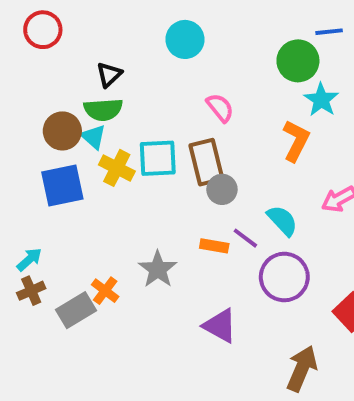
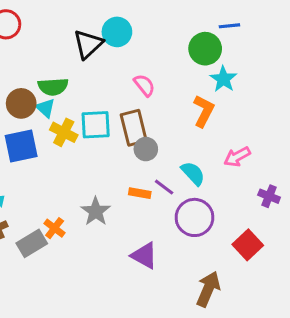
black triangle: (109, 75) -> (88, 44), moved, size x1.5

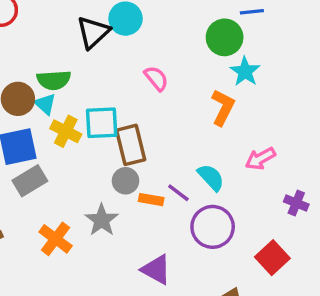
brown rectangle: (134, 128) -> (131, 145), moved
gray circle: (146, 149) -> (126, 181), moved
orange cross: (55, 228) -> (56, 239), size x1.4
gray rectangle: (32, 243) -> (30, 181), moved

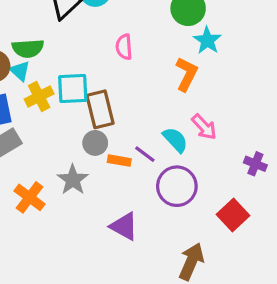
pink semicircle: (156, 78) -> (124, 47), turned -145
yellow cross: (66, 131) -> (39, 96), turned 36
pink arrow: (260, 159) -> (204, 127), moved, turned -104

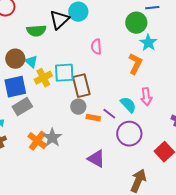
green semicircle: (28, 48) -> (36, 31), moved
pink arrow: (204, 127) -> (146, 97), turned 36
gray star: (73, 180) -> (52, 138), moved

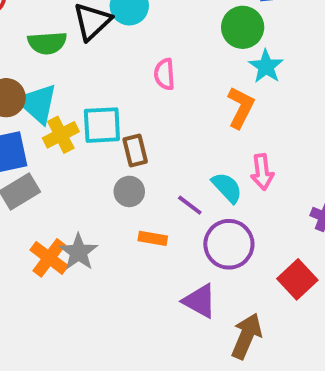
cyan triangle: (31, 62) -> (37, 104), size x1.6
brown rectangle: (81, 86) -> (135, 150), size x0.7
orange rectangle: (93, 118) -> (153, 238), moved
purple triangle: (96, 159) -> (200, 301), moved

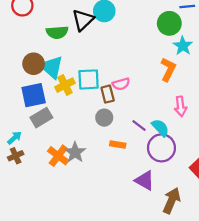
pink semicircle: (164, 74) -> (121, 84), moved, turned -102
cyan semicircle: (227, 188) -> (160, 128), moved

